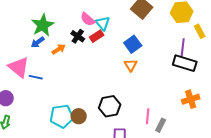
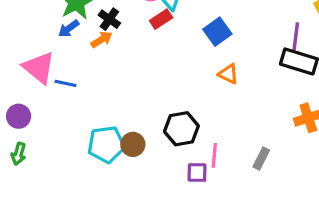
black cross: (78, 36) -> (109, 19), moved
orange triangle: (131, 65) -> (228, 74), moved, turned -32
pink line: (148, 116) -> (214, 155), moved

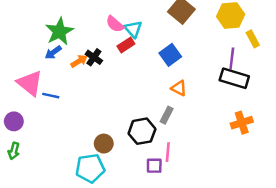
black cross: (109, 19) -> (94, 57), moved
cyan pentagon: (106, 144) -> (90, 168), moved
gray rectangle: (261, 159) -> (167, 115), moved

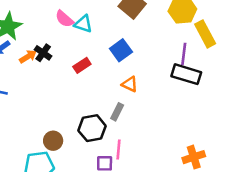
cyan triangle: (133, 29) -> (83, 24), turned -30
yellow rectangle: (253, 39) -> (205, 34), size x1.5
red rectangle: (126, 45) -> (82, 65), moved
orange cross: (242, 123) -> (194, 157), moved

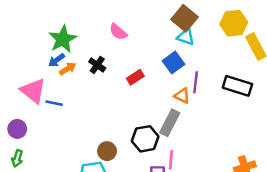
cyan triangle: (83, 24) -> (186, 37), moved
purple line: (184, 54) -> (196, 82), moved
orange arrow: (28, 57) -> (68, 69), moved
gray rectangle: (117, 112) -> (170, 123), size x1.5

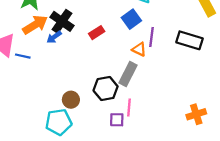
blue arrow: (57, 60) -> (54, 37), moved
black cross: (97, 65) -> (62, 21), size x1.5
orange arrow: (68, 69) -> (35, 25), size x1.6

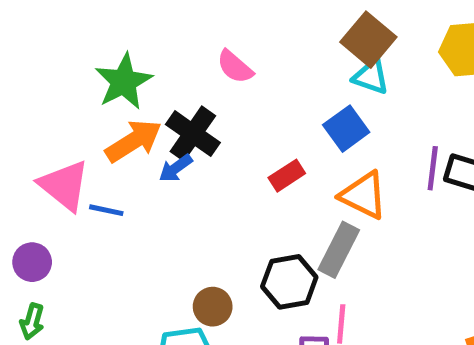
red rectangle: (97, 33) -> (287, 176), moved
purple line: (151, 37) -> (433, 168), moved
orange triangle: (139, 49) -> (363, 195), size x1.5

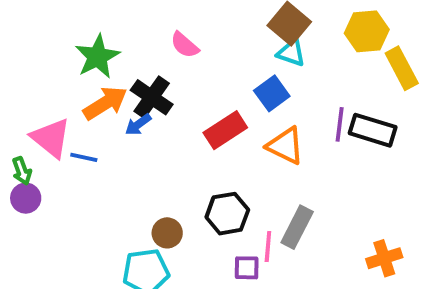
red rectangle: (287, 176) -> (225, 130), size x1.5
gray rectangle: (339, 250) -> (297, 227), moved
green arrow: (32, 321) -> (22, 171), moved, turned -36

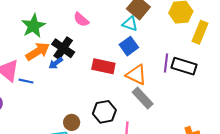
cyan triangle: (291, 53) -> (130, 24), moved
yellow rectangle: (402, 68) -> (200, 32), turned 50
red rectangle: (225, 130) -> (103, 66), turned 45
gray rectangle: (297, 227) -> (143, 98), moved, turned -70

